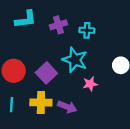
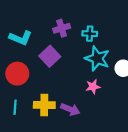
cyan L-shape: (26, 19) -> (20, 38), moved, turned 30
cyan star: (75, 60) -> (97, 58), moved
purple square: (46, 73) -> (50, 56), moved

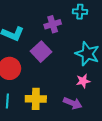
cyan cross: (90, 34) -> (80, 12), moved
purple arrow: (70, 109) -> (73, 103), moved

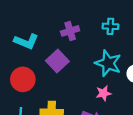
cyan cross: (80, 12) -> (110, 26), moved

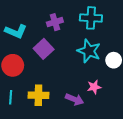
cyan cross: (110, 26) -> (91, 18), size x1.5
pink star: (104, 93) -> (94, 87), moved

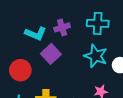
cyan L-shape: (16, 31) -> (36, 34), moved

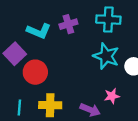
purple square: (51, 54) -> (15, 54), moved
red circle: (20, 70) -> (35, 72), moved

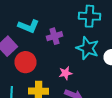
purple cross: (68, 24) -> (54, 36), moved
pink star: (112, 96) -> (66, 73), moved

